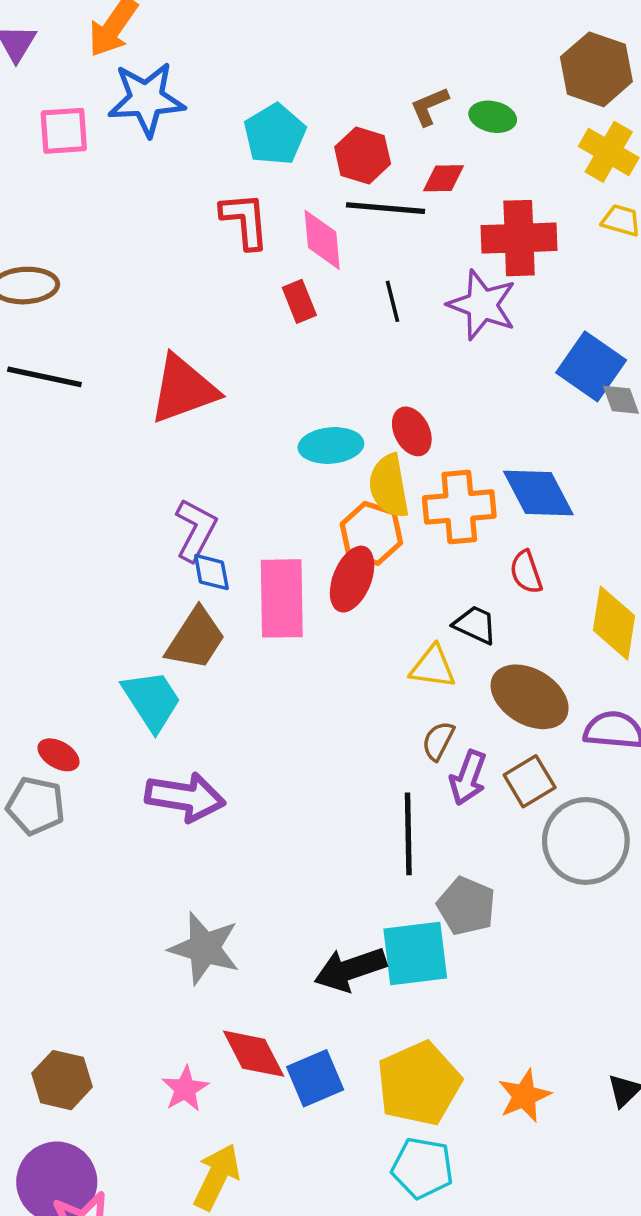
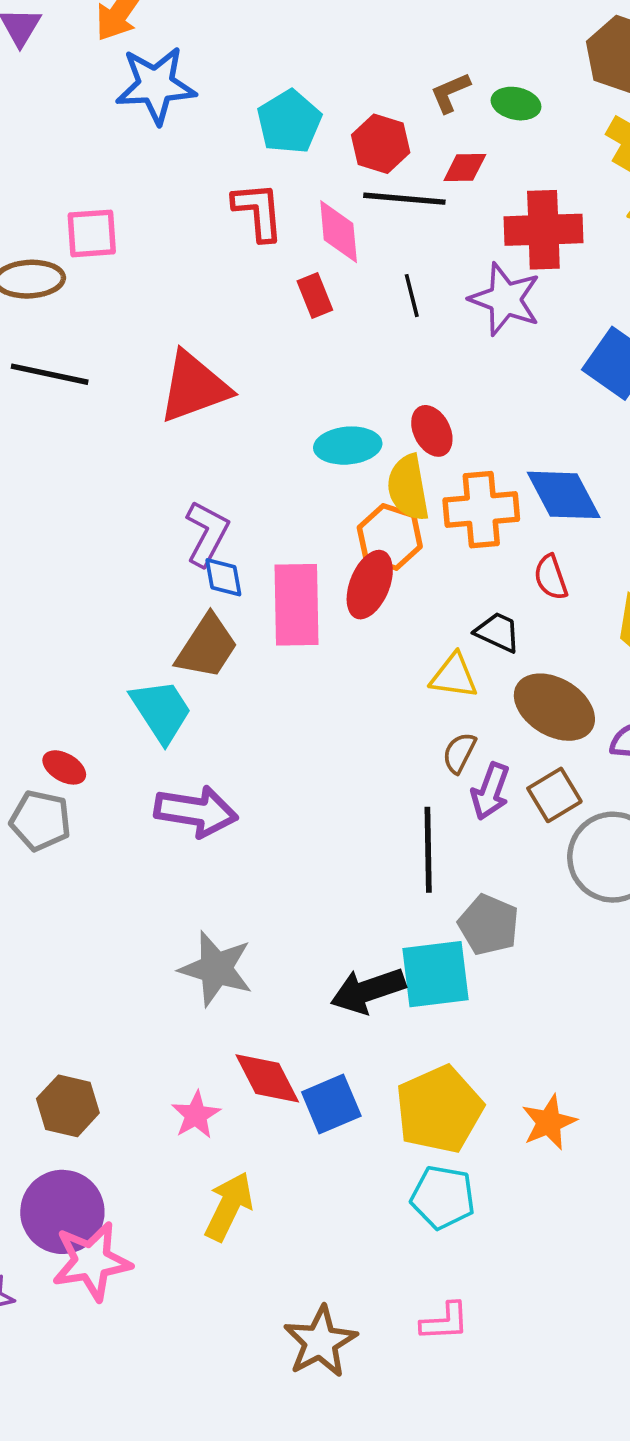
pink square: (64, 131) -> (92, 233), moved

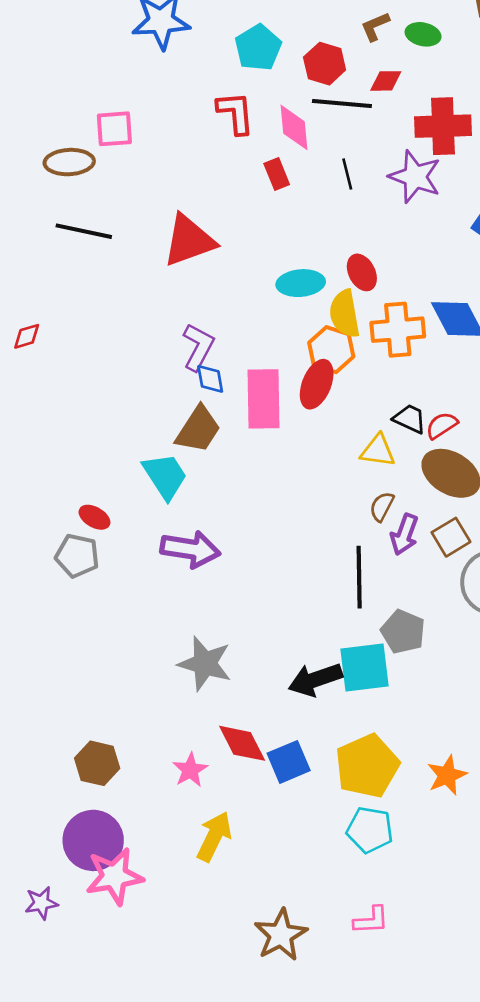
red semicircle: (551, 577) -> (442, 425), moved, turned 76

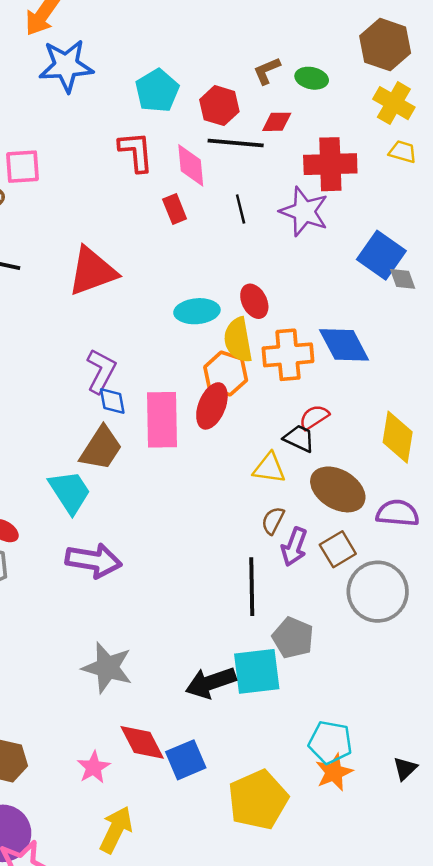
red semicircle: (442, 425) -> (314, 417), moved
yellow pentagon: (367, 766) -> (258, 800), moved
cyan pentagon: (370, 830) -> (330, 742), moved

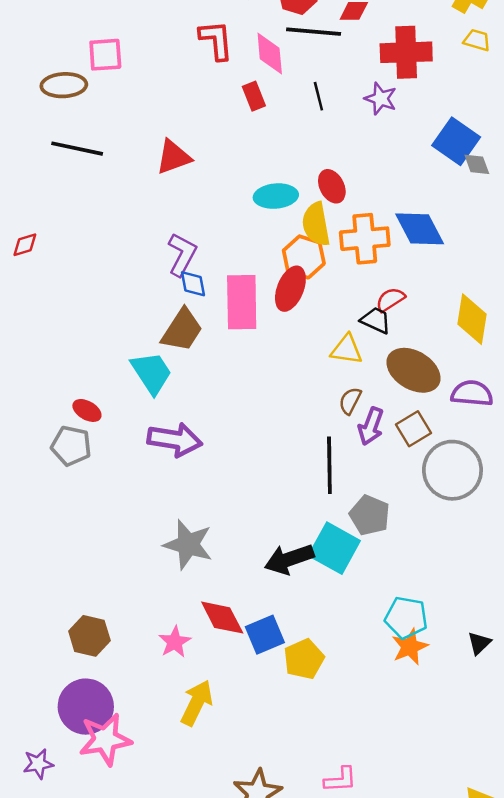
purple star: (304, 212) -> (381, 99), size x0.7
red triangle: (92, 271) -> (173, 157), size x0.7
cyan square: (257, 671) -> (334, 548), turned 36
yellow pentagon: (258, 800) -> (304, 659), moved, size x0.7

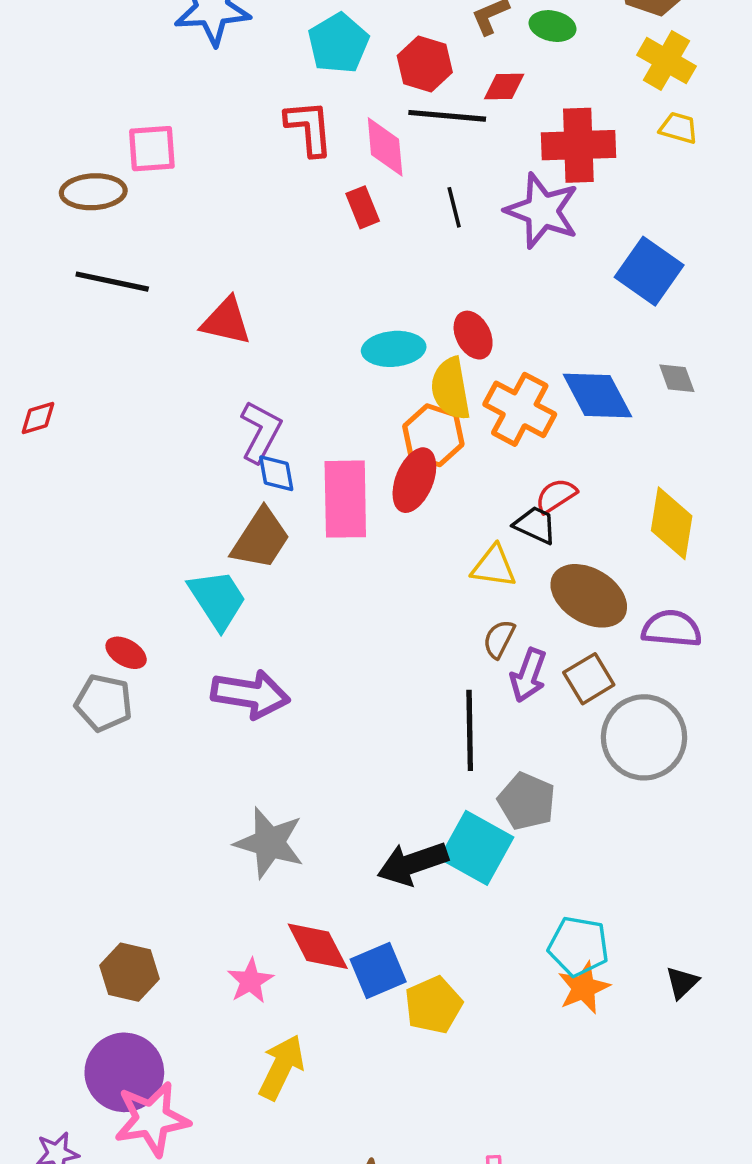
purple star: (381, 99) -> (542, 211), size x1.6
red triangle: (173, 157) -> (226, 321), moved, turned 33
gray diamond: (477, 164) -> (677, 378), moved
orange cross: (365, 239) -> (520, 409), turned 33

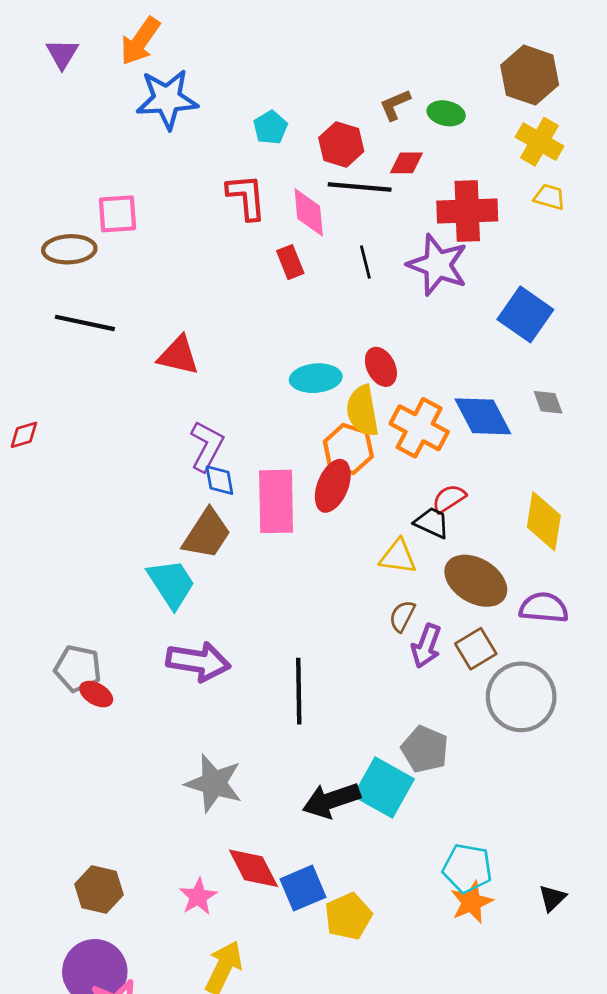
cyan pentagon: (338, 43) -> (270, 127), size x0.7
red ellipse: (126, 653) -> (96, 694), moved
black line: (470, 730) -> (299, 691), moved

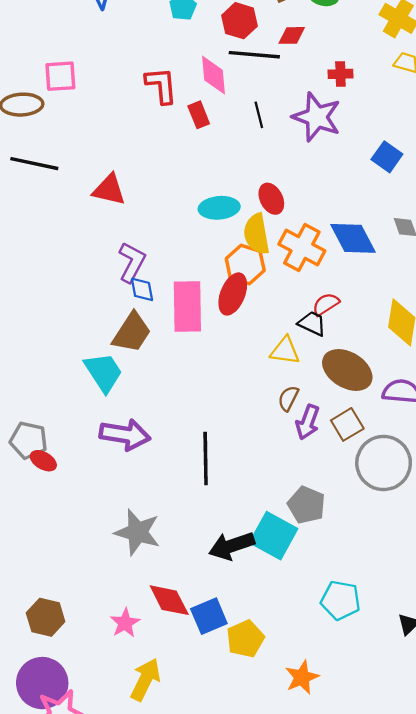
red L-shape: (246, 197) -> (161, 85), moved
red cross: (467, 211) -> (340, 74), size x0.5
blue square: (525, 314) -> (387, 157), size x0.7
orange star: (472, 902) -> (302, 677), moved

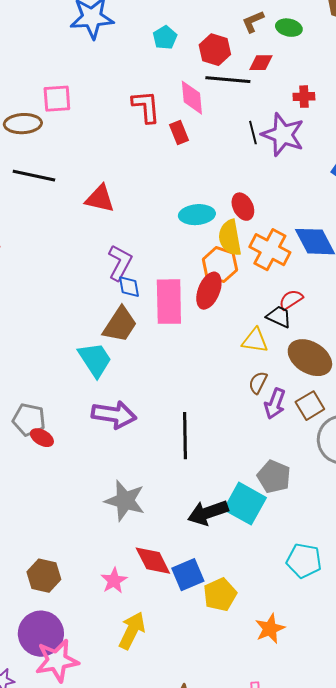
black line: (259, 115) -> (253, 133), moved

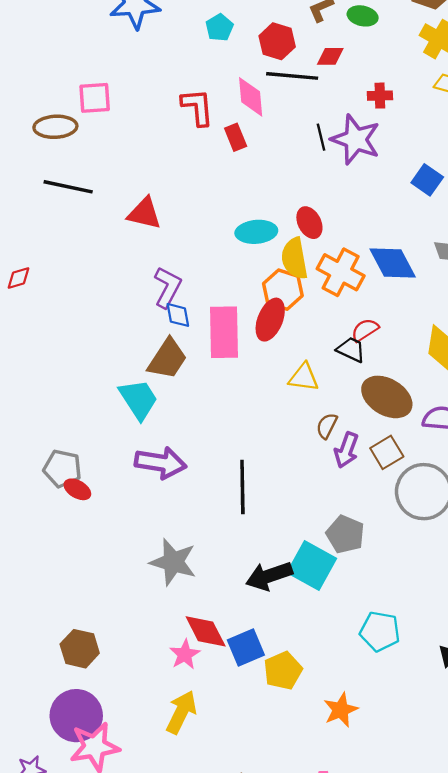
yellow triangle: (255, 341) -> (304, 377), moved
pink star: (114, 581) -> (185, 654), moved

